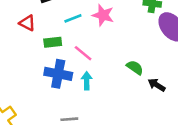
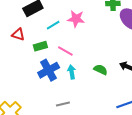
green semicircle: (135, 67) -> (101, 70), moved
blue cross: (58, 74) -> (49, 70), turned -30

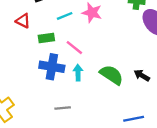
blue cross: (49, 70) -> (52, 67), turned 30
green semicircle: (101, 70) -> (112, 75), size x1.5

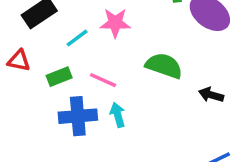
green semicircle: (112, 75) -> (164, 66), moved

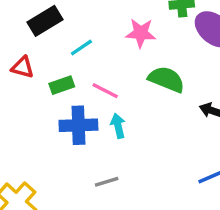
pink star: (115, 23) -> (141, 33), moved

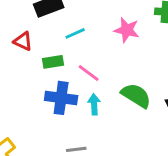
green semicircle: (166, 79) -> (136, 95), moved

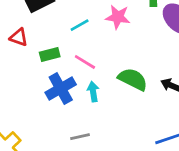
cyan line: (75, 33) -> (80, 25), moved
blue cross: (61, 98) -> (61, 89), turned -32

